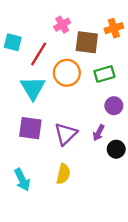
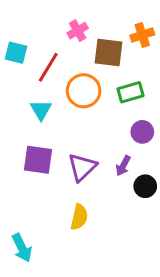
cyan triangle: (33, 88) -> (41, 110), size x0.7
cyan arrow: (22, 180) -> (22, 248), moved

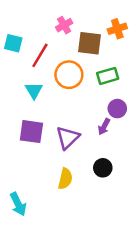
purple arrow: (123, 166) -> (104, 127), moved
black circle: (145, 186) -> (103, 168), moved

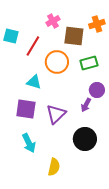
cyan triangle: (34, 90) -> (34, 82), moved, turned -42
black circle: (103, 168) -> (85, 139), size x1.5
yellow semicircle: (65, 179) -> (54, 167), moved
cyan arrow: (18, 204) -> (29, 143), moved

